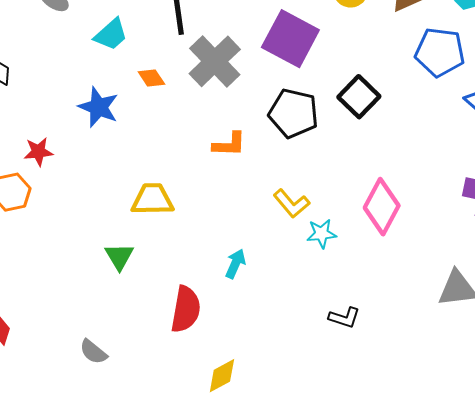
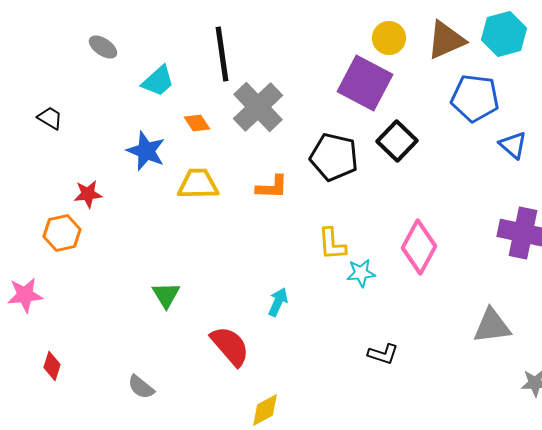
purple square: (290, 39) -> (365, 83), moved
yellow trapezoid: (152, 199) -> (198, 184), moved
yellow L-shape: (291, 204) -> (332, 244), turned 36
red semicircle: (186, 309) -> (230, 346), turned -51

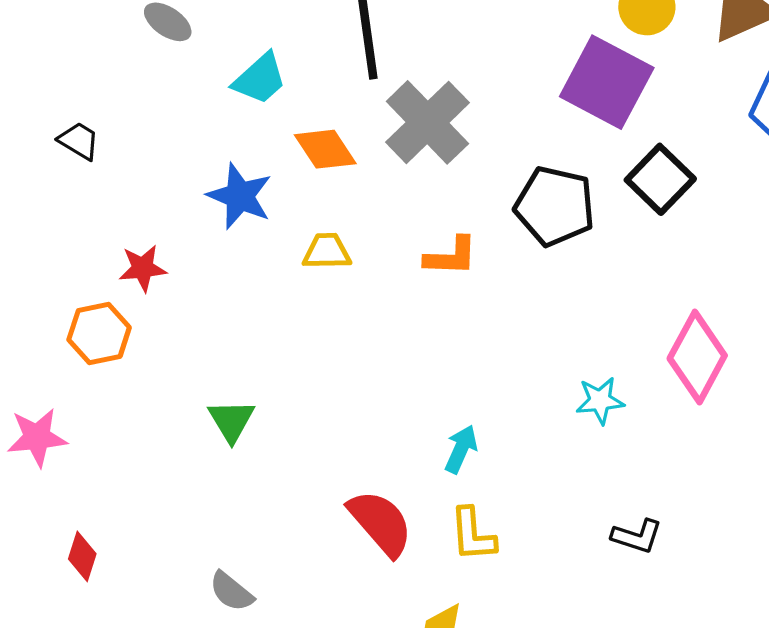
orange diamond: (197, 123) -> (325, 149), size x1.4
yellow trapezoid: (198, 184) -> (327, 251), size x0.7
yellow L-shape: (332, 244) -> (473, 535), moved
green triangle: (166, 295) -> (231, 421), moved

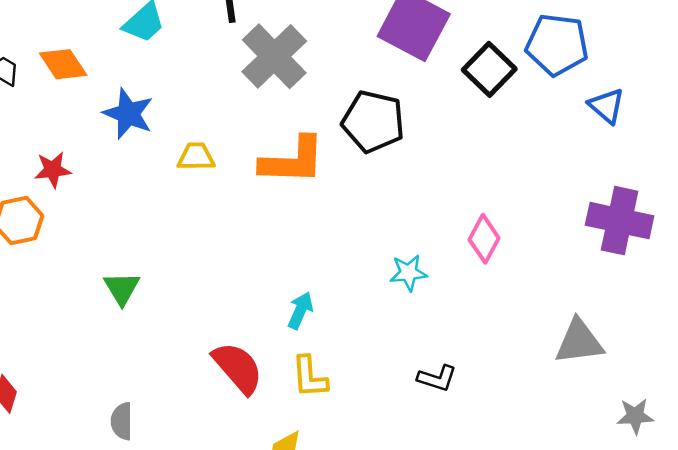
orange diamond: (325, 149) -> (63, 64), moved
black square: (660, 179) -> (489, 69), moved
orange L-shape: (451, 256) -> (292, 161), size x1.6
pink diamond: (697, 357) -> (484, 239), size x0.7
gray semicircle: (231, 592) -> (122, 421), turned 51

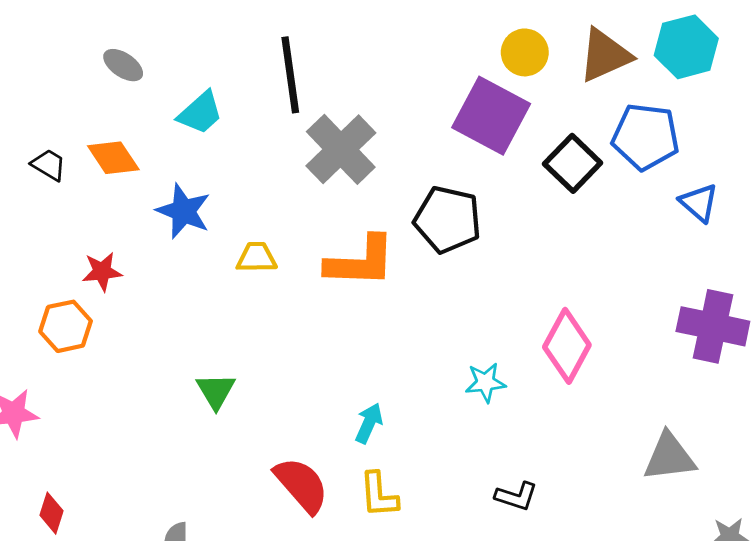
pink diamond: (484, 239) -> (567, 346), size x1.4
green triangle: (122, 288) -> (216, 391), moved

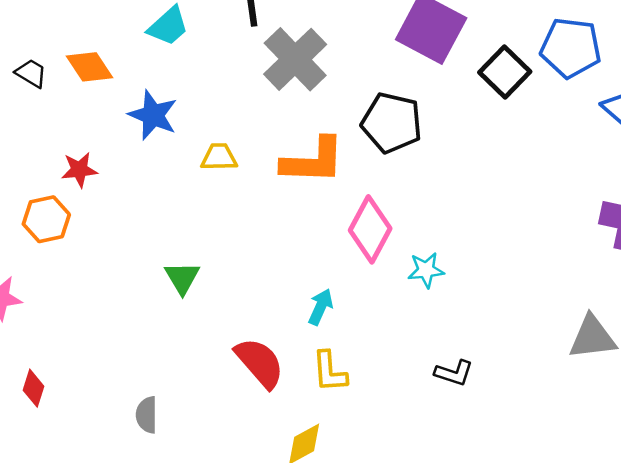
pink diamond: (567, 346) -> (370, 229), moved

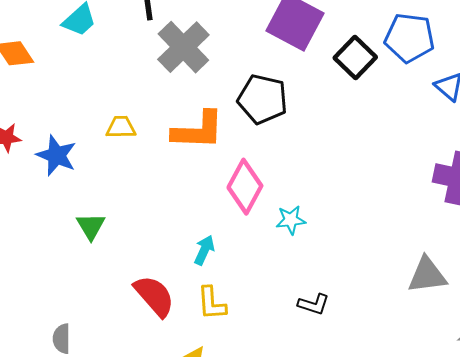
blue star: (153, 115) -> (56, 155), moved

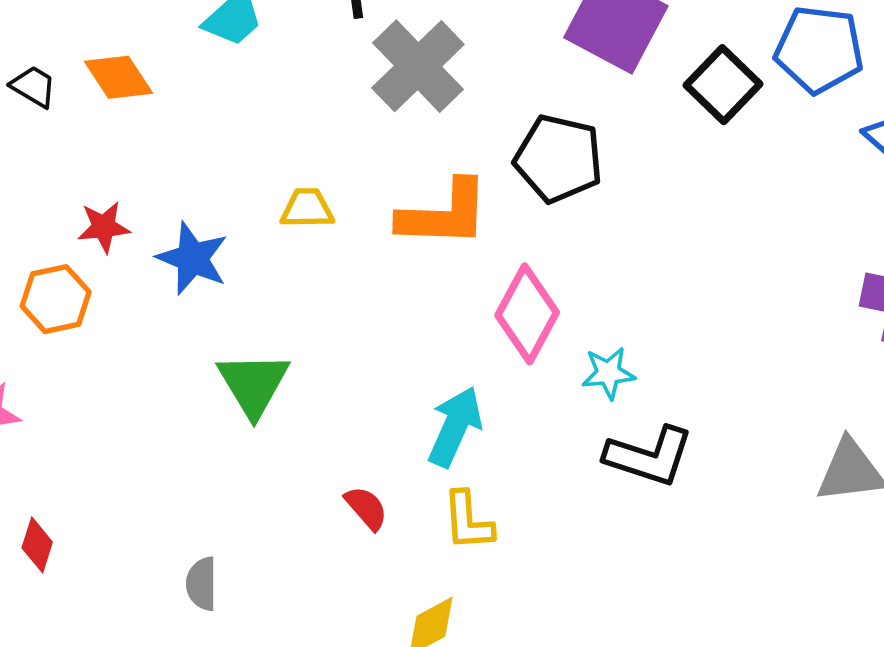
green triangle: (91, 226) -> (253, 384), size x1.4
cyan arrow: (204, 250) -> (455, 427), size x1.5
red semicircle: (154, 296) -> (366, 508), size x0.6
black L-shape: (314, 304) -> (649, 456), moved, size x1.6

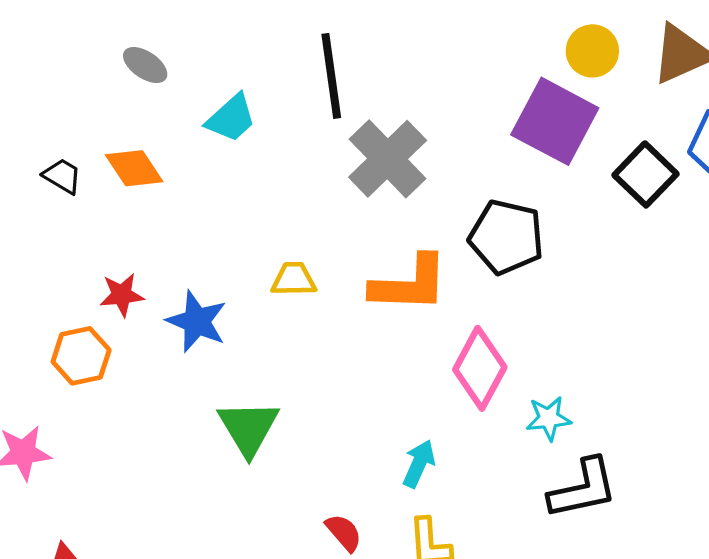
cyan arrow: (455, 427) -> (419, 464), size x0.7
black L-shape: (649, 456) -> (583, 489), turned -30

